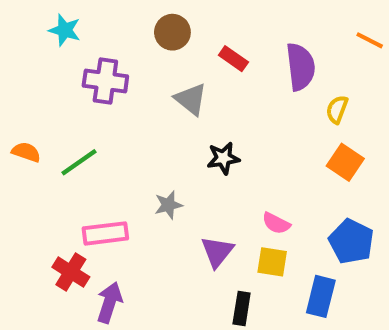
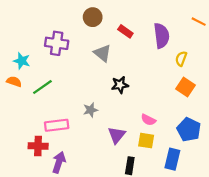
cyan star: (65, 30) -> (22, 61), moved
red cross: (71, 272) -> (38, 146), turned -30

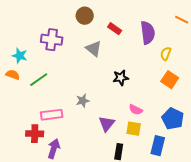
black star: (120, 85) -> (121, 78), moved

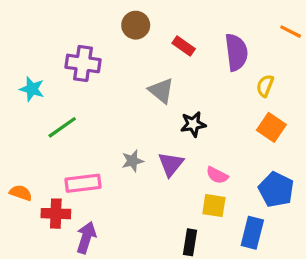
gray triangle: (94, 49) -> (161, 91), moved
orange semicircle: (13, 75) -> (21, 193), moved
purple triangle: (107, 124) -> (171, 164), moved

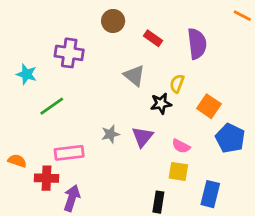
orange line: (291, 32) -> (242, 16), moved
yellow semicircle: (265, 86) -> (177, 84), moved
orange square: (271, 127) -> (209, 106), moved
blue pentagon: (276, 190) -> (230, 138), moved

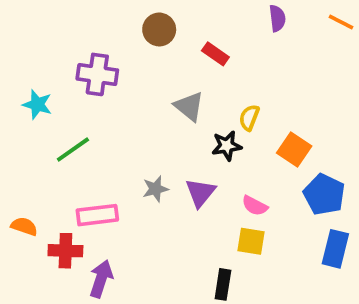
purple semicircle: (197, 44) -> (277, 18), moved, size x0.6
blue rectangle: (210, 194) -> (335, 249), moved

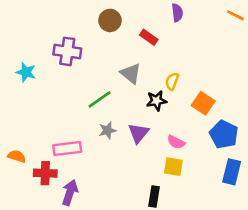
purple semicircle: (277, 18) -> (177, 13), moved
green line: (73, 149) -> (100, 99), moved

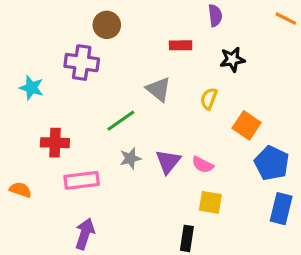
brown circle: (110, 20) -> (107, 25), moved
red rectangle: (149, 37) -> (181, 45), turned -36
black star: (157, 101) -> (232, 59), moved
pink semicircle: (176, 142) -> (203, 165), moved
red cross: (45, 173) -> (55, 143), moved

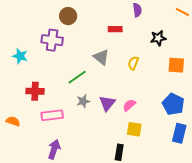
black star: (232, 59) -> (158, 38), moved
orange square: (247, 125) -> (176, 65), moved, turned -30
pink semicircle: (203, 165) -> (129, 105), turned 112

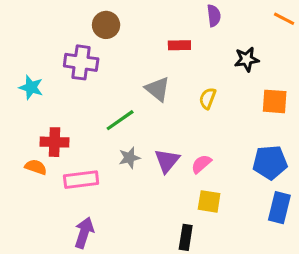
blue pentagon: (173, 104) -> (270, 162), turned -30
orange semicircle: (13, 121) -> (36, 167), moved

